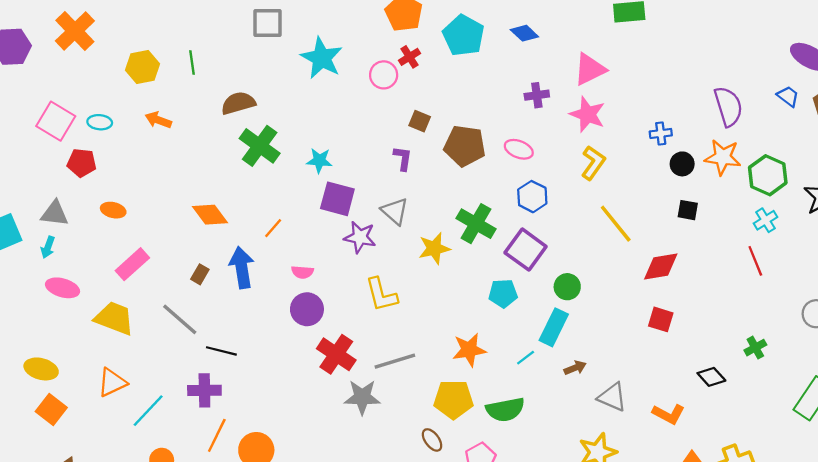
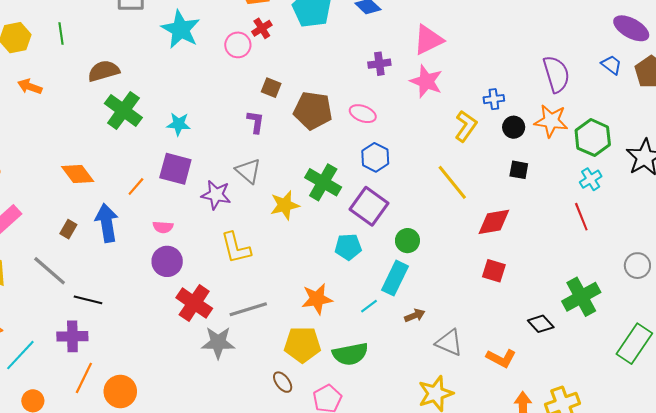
yellow L-shape: (593, 163) -> (466, 126), moved
purple square: (337, 199) -> (175, 169), moved
green cross: (755, 348) -> (581, 297), size x1.8

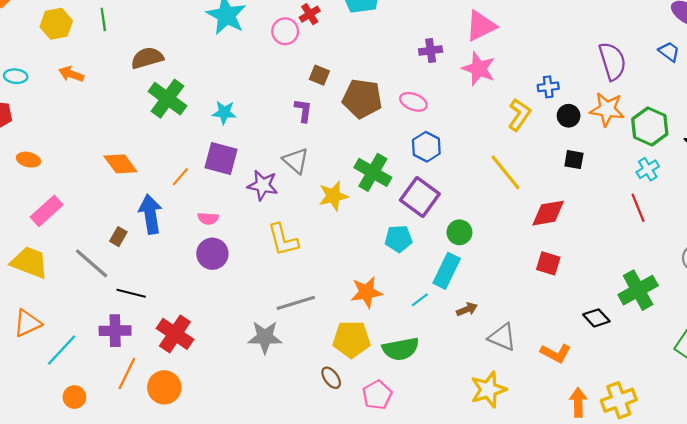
brown rectangle: (68, 229) -> (118, 237), moved
red cross: (194, 303) -> (175, 334), moved

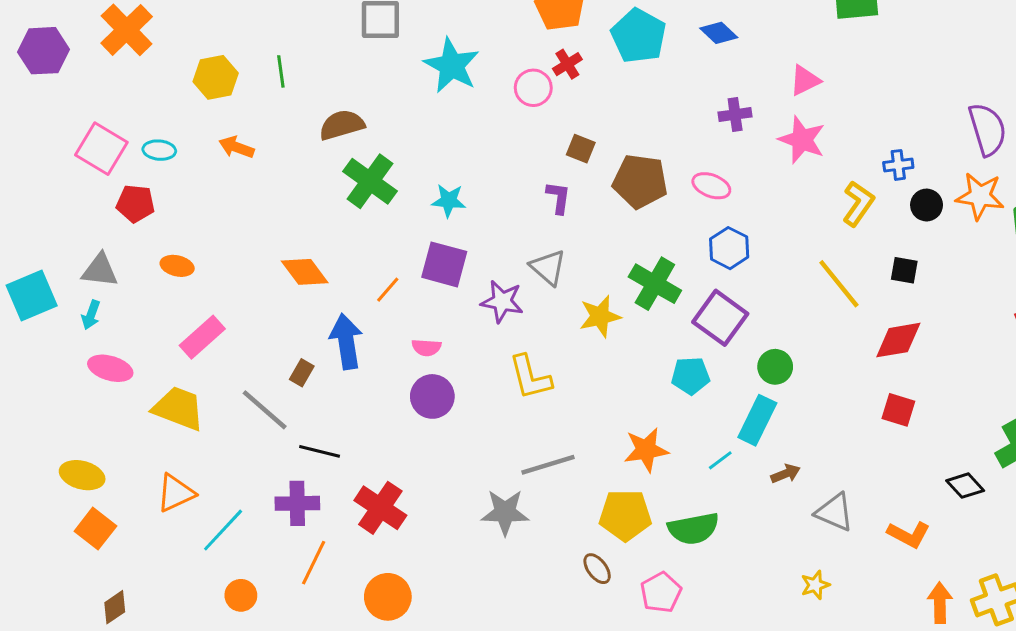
pink triangle: (481, 26) -> (805, 80), size x0.7
black square: (574, 160) -> (904, 270), moved
orange circle: (164, 387) -> (388, 597), moved
yellow star: (488, 390) -> (815, 585), size x0.6

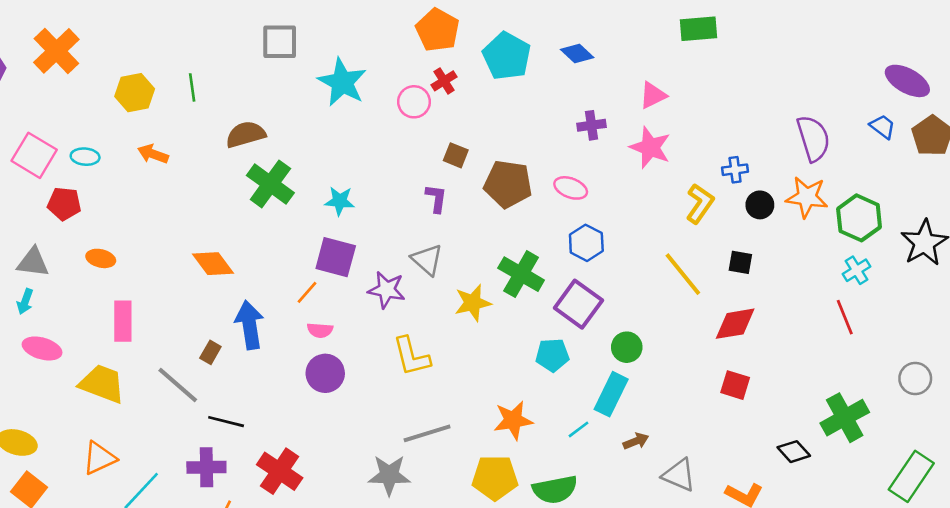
orange line: (388, 290) -> (307, 292), moved
pink rectangle: (202, 337) -> (123, 321), turned -48

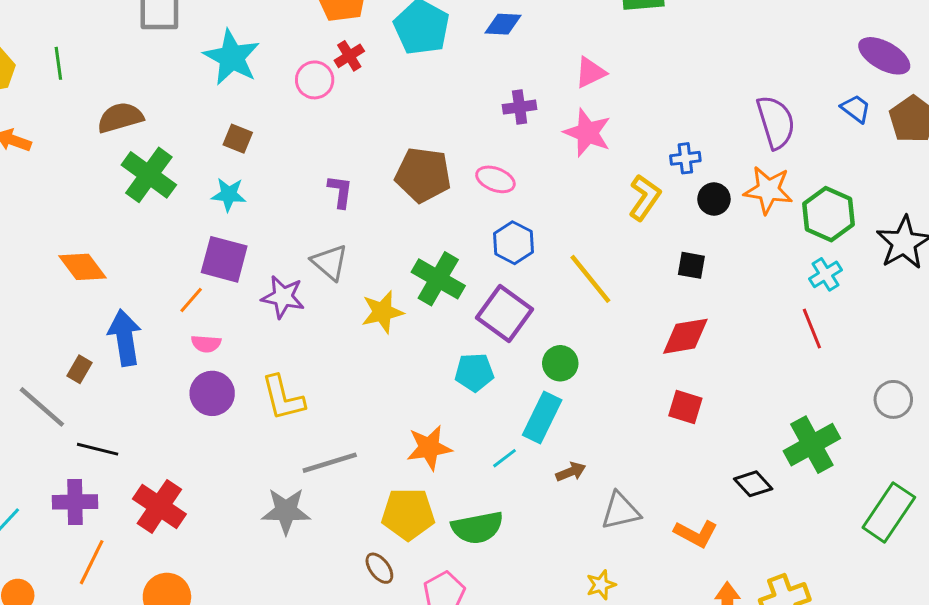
blue diamond: (577, 54) -> (503, 24), turned -40
brown square: (456, 155) -> (238, 139), moved
yellow line: (683, 274) -> (590, 279), moved
yellow L-shape: (411, 356) -> (283, 398), moved
gray triangle: (679, 475) -> (621, 511), turned -36

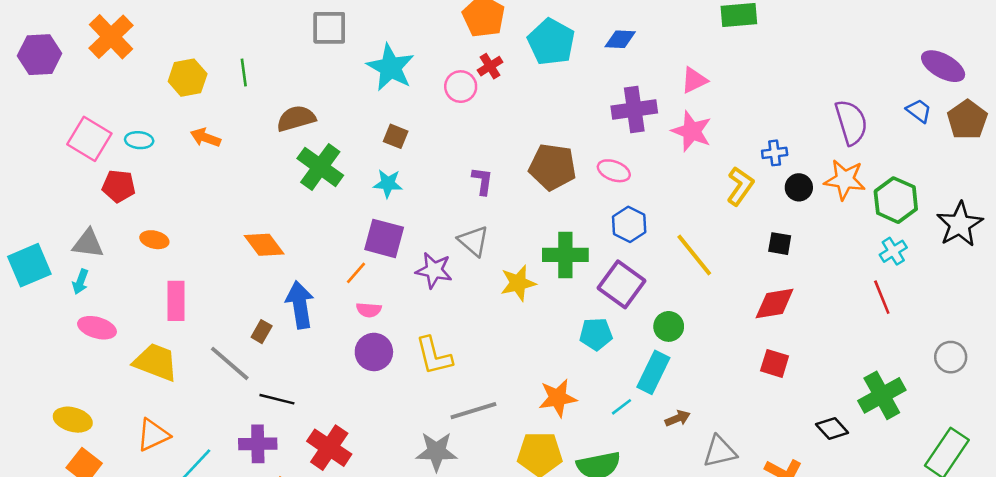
purple cross: (520, 107) -> (634, 110), size x1.6
green cross: (438, 279) -> (565, 255), turned -30

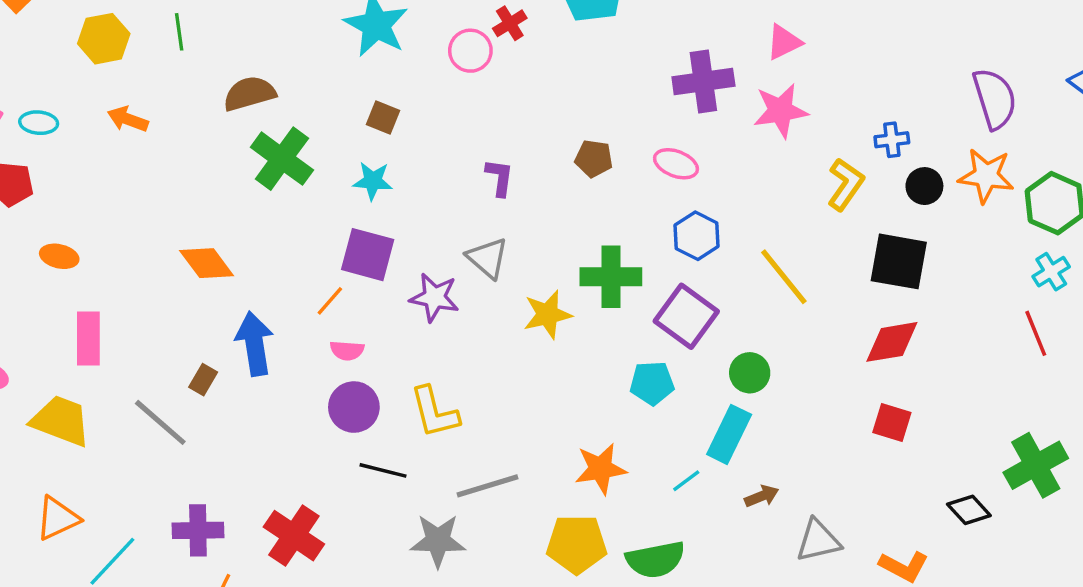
pink star: (692, 131) -> (781, 111), turned -30
brown pentagon: (553, 167) -> (594, 159), size x0.6
black square: (780, 244) -> (899, 261), size x1.8
black line: (277, 399) -> (383, 470), moved

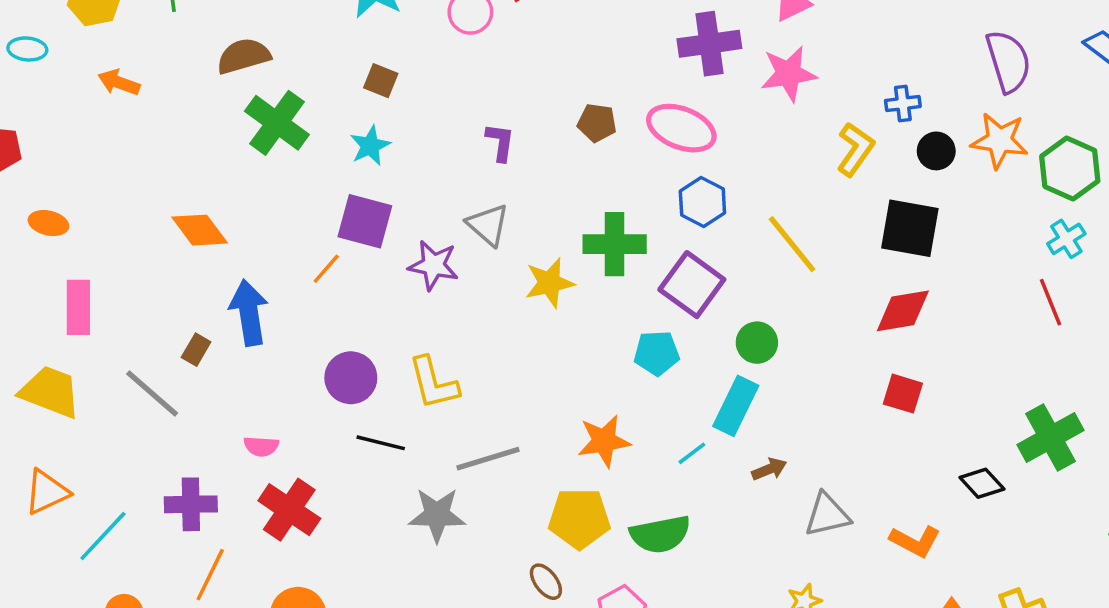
cyan ellipse: (39, 123) -> (27, 49), moved
pink ellipse: (676, 164) -> (681, 128), size x1.5
cyan star: (373, 181) -> (370, 146), turned -30
pink semicircle: (347, 351) -> (261, 446), moved

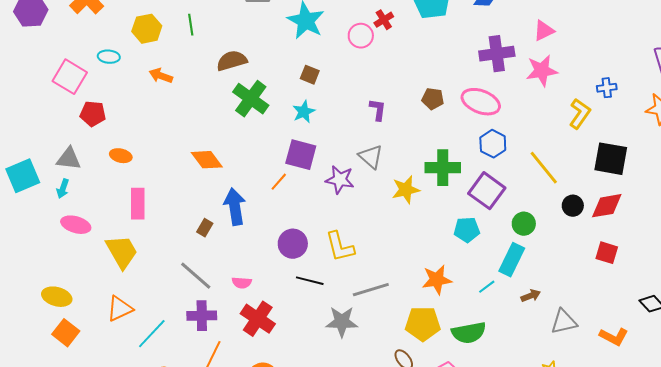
black circle: (936, 151) -> (573, 206), moved
yellow trapezoid: (50, 392) -> (122, 252), turned 39
gray line: (152, 394) -> (196, 276), moved

